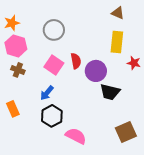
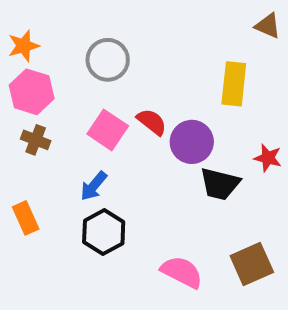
brown triangle: (118, 13) -> (268, 26), moved
red semicircle: (76, 61) -> (152, 122), turned -42
red star: (134, 63) -> (268, 158), moved
pink semicircle: (76, 136) -> (182, 272), moved

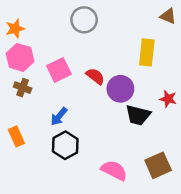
gray circle: (108, 60) -> (84, 20), moved
pink square: (108, 130) -> (59, 70), moved, turned 30

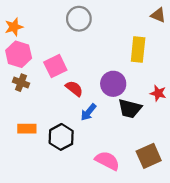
red semicircle: (95, 76) -> (74, 88), moved
blue arrow: (59, 116) -> (88, 112), moved
orange rectangle: (16, 136) -> (27, 129), moved, turned -66

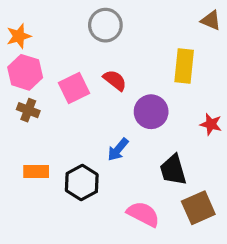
red semicircle: (74, 88) -> (115, 80), moved
black trapezoid: (130, 109) -> (173, 170), moved, turned 60

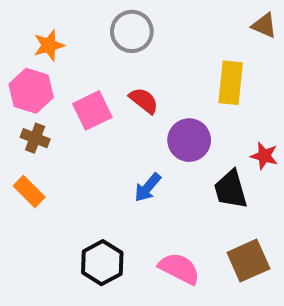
orange star: (19, 36) -> (49, 45), moved
black trapezoid: (173, 170) -> (231, 189), moved
orange rectangle: (36, 172) -> (29, 191), moved, turned 45
black hexagon: (82, 183) -> (102, 263), moved

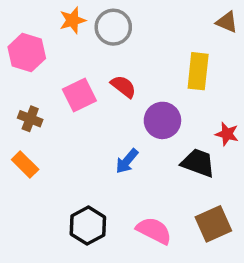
orange star: (49, 45) -> (73, 20), moved
pink hexagon: (31, 91) -> (27, 53), moved
black trapezoid: (231, 189) -> (198, 163), turned 126

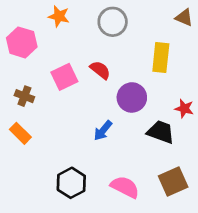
orange star: (73, 20) -> (59, 16), turned 30
gray circle: (113, 27) -> (113, 22), moved

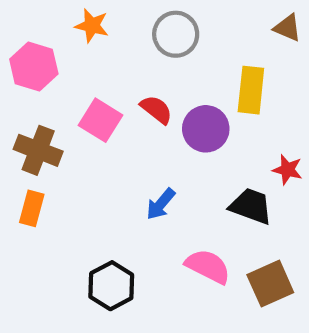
pink square: (64, 77) -> (100, 120), turned -32
brown cross: (24, 96) -> (38, 150), size x1.5
purple circle: (132, 97) -> (206, 129), moved
orange rectangle: (20, 133) -> (32, 208), turned 60
pink semicircle: (125, 187) -> (208, 266), moved

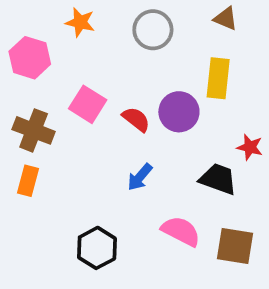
brown triangle: (287, 28) -> (226, 19), moved
red semicircle: (156, 109) -> (136, 119), moved
brown square: (270, 284) -> (235, 246), turned 33

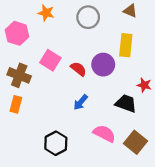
brown square: (235, 246) -> (136, 142), turned 30

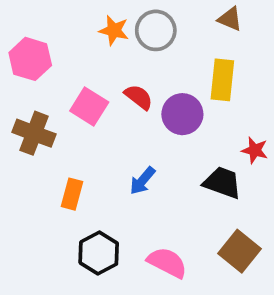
orange star: (46, 13) -> (114, 30), moved
red semicircle: (78, 69) -> (139, 97), moved
orange rectangle: (16, 104) -> (72, 194), moved
pink semicircle: (104, 134) -> (167, 263), moved

